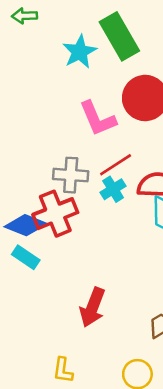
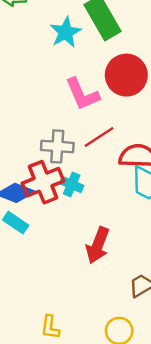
cyan cross: (113, 189) -> (72, 185), moved, turned -35
red arrow: (92, 307) -> (98, 245), moved

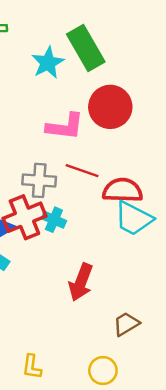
pink L-shape: (82, 94) -> (65, 127), turned -60
red line: (99, 137) -> (82, 171), turned 52

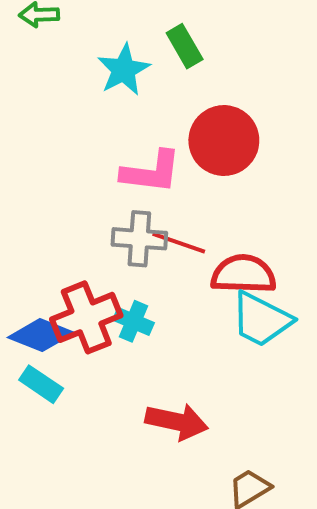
green rectangle: (86, 48) -> (185, 46), size x0.6
gray cross: (39, 180) -> (139, 239), moved
red arrow: (81, 282) -> (177, 422), turned -99

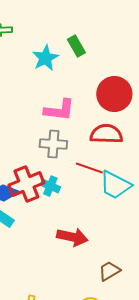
red circle: (224, 141) -> (114, 94), moved
red line: (179, 243) -> (89, 168), moved
red semicircle: (244, 274) -> (106, 134), moved

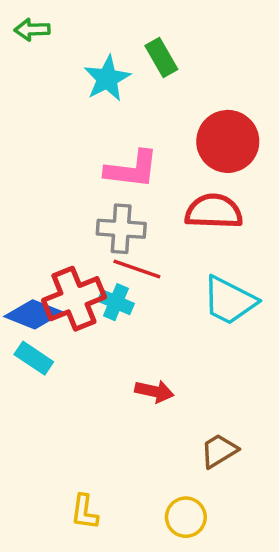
red line: (89, 168) -> (137, 269), moved
red arrow: (72, 237) -> (154, 391), size x0.7

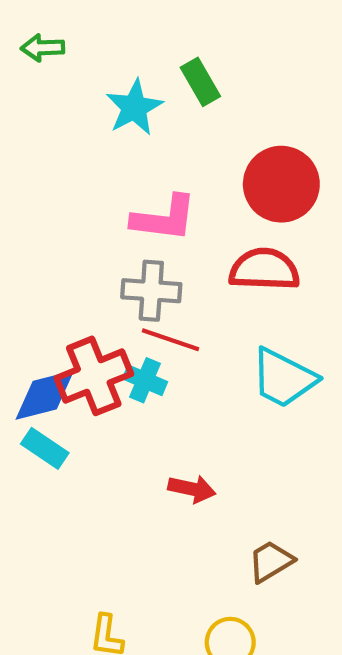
blue diamond: (34, 314) -> (45, 395), turned -36

